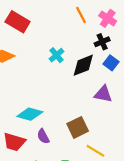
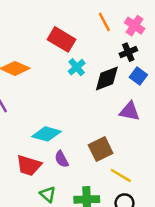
red rectangle: (18, 22) -> (62, 39), moved

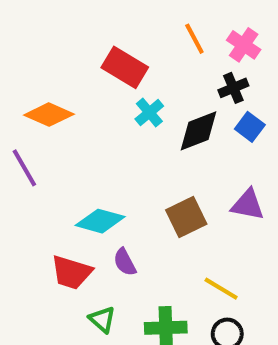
purple triangle: (130, 111) -> (248, 205), moved
brown square: (101, 149) -> (186, 217), moved

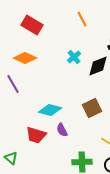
orange line: (194, 39) -> (82, 19), moved
red rectangle: (125, 67) -> (32, 25), moved
green triangle: (102, 319) -> (11, 158), moved

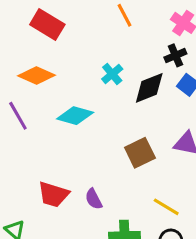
cyan diamond: (50, 110) -> (75, 116), moved
purple semicircle: (62, 130) -> (94, 199), moved

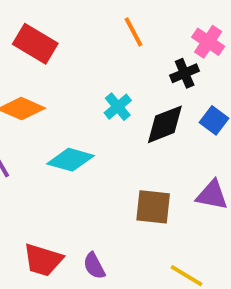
black cross: (175, 55) -> (185, 73), moved
brown square: (140, 153) -> (153, 207), turned 32

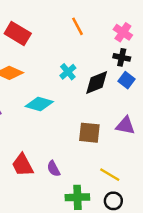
black cross: (185, 73) -> (122, 57), moved, turned 35
red trapezoid: (43, 260) -> (22, 165), turned 45

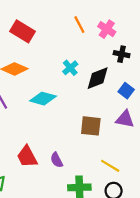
pink cross: (123, 32) -> (107, 29), moved
blue square: (127, 80) -> (126, 91), moved

